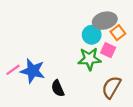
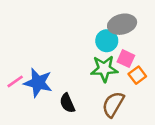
orange square: (118, 33) -> (137, 75), moved
brown semicircle: (111, 87) -> (113, 104), moved

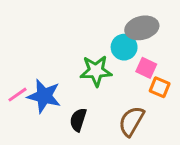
green star: (104, 69) -> (96, 71), moved
orange square: (137, 75) -> (160, 87), turned -30
black semicircle: (67, 103) -> (78, 120), turned 42

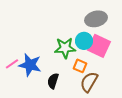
cyan circle: (124, 47) -> (84, 41), moved
pink square: (146, 68) -> (99, 46), size x1.6
orange square: (160, 87) -> (80, 66), moved

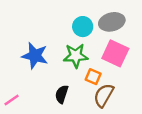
cyan circle: (84, 41) -> (83, 27), moved
pink line: (12, 64) -> (12, 100), moved
blue star: (30, 65) -> (35, 56), moved

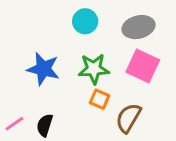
cyan circle: (83, 27) -> (85, 21), moved
orange square: (93, 77) -> (100, 99), moved
black semicircle: (62, 94) -> (45, 125), moved

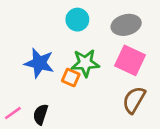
orange square: (100, 99) -> (71, 78), moved
brown semicircle: (128, 118) -> (134, 100), moved

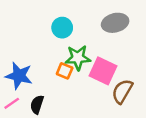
cyan circle: (77, 20) -> (62, 28), moved
pink square: (130, 60) -> (103, 71), moved
blue star: (39, 63) -> (19, 76), moved

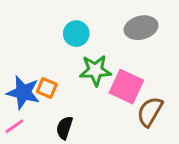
orange square: (65, 71) -> (47, 88), moved
black semicircle: (37, 105) -> (64, 128), moved

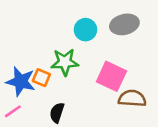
cyan circle: (76, 34) -> (85, 30), moved
green star: (95, 70) -> (65, 62), moved
brown semicircle: (150, 112) -> (132, 98), turned 64

